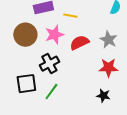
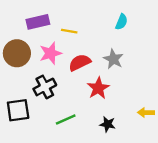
red star: (108, 68) -> (98, 88), moved, turned -30
green line: (51, 92) -> (66, 120), moved, turned 30

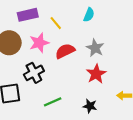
cyan semicircle: (122, 22) -> (89, 15), moved
yellow line: (69, 31) -> (56, 23), turned 40
red star: (98, 88) -> (96, 74), moved

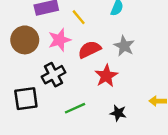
red star: (96, 74) -> (106, 76), moved

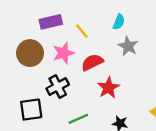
gray star: (124, 46) -> (128, 46), moved

